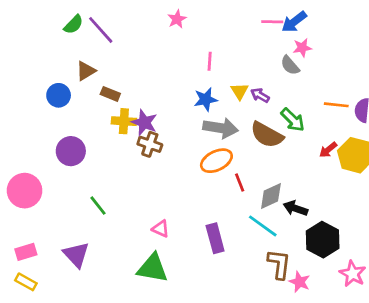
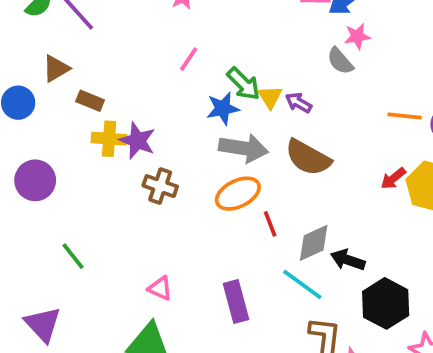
pink line: (210, 61) -> (189, 59), moved, turned 30
green arrow: (293, 120) -> (244, 84), moved
brown cross: (150, 144) -> (160, 186), moved

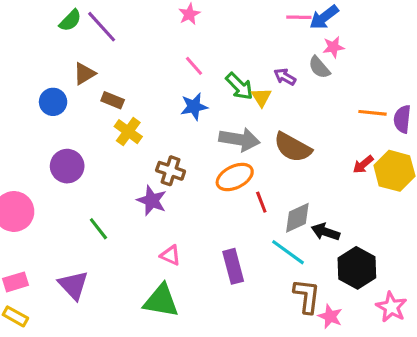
pink line: (189, 59) -> (194, 66), turned -75
purple arrow: (298, 103) -> (285, 77), moved
blue star: (223, 108) -> (194, 107), moved
yellow cross: (109, 139) -> (128, 132), turned 32
purple star: (137, 141) -> (152, 201), moved

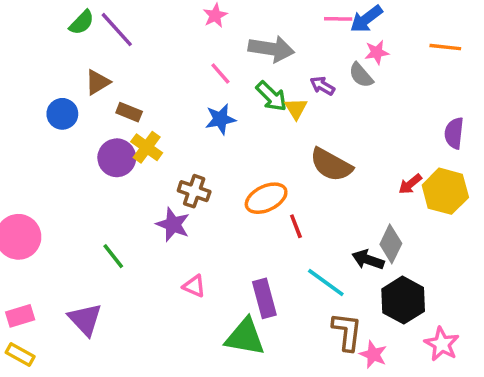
orange line: (373, 113) -> (445, 47), moved
gray arrow: (239, 139) -> (271, 49), moved
purple circle: (67, 166) -> (117, 158), moved
gray diamond: (297, 218) -> (391, 244), moved, turned -40
green triangle: (161, 301) -> (245, 337), moved

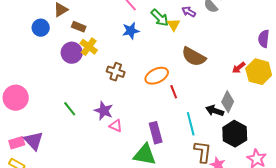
purple star: (173, 225) -> (104, 111), moved
cyan line: (326, 283) -> (191, 124), turned 40
purple triangle: (85, 319) -> (34, 141), moved

